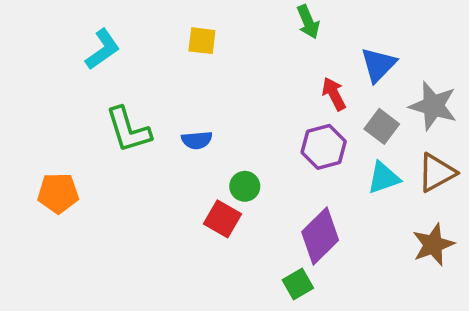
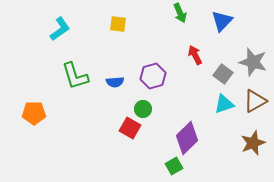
blue triangle: (378, 65) -> (222, 21), moved
purple hexagon: (324, 147) -> (153, 76), moved

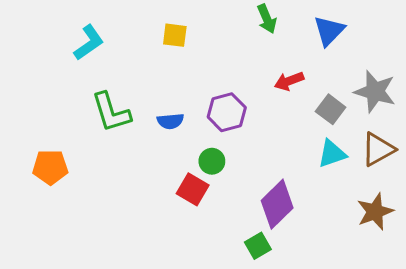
red arrow: (195, 55) -> (289, 81), turned -84

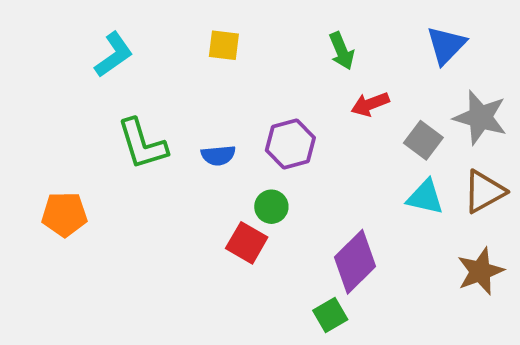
green arrow: (267, 19) -> (342, 51), moved
blue triangle: (329, 31) -> (446, 45), moved
cyan triangle: (332, 154) -> (425, 197), turned 32

